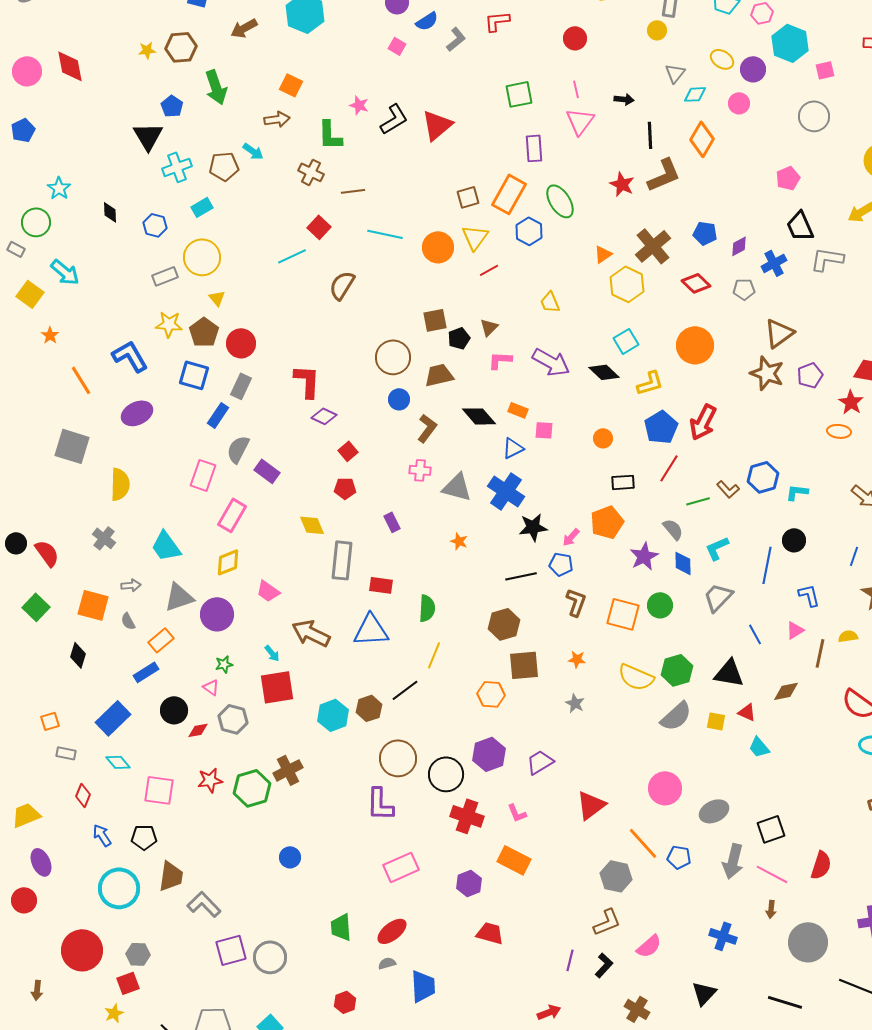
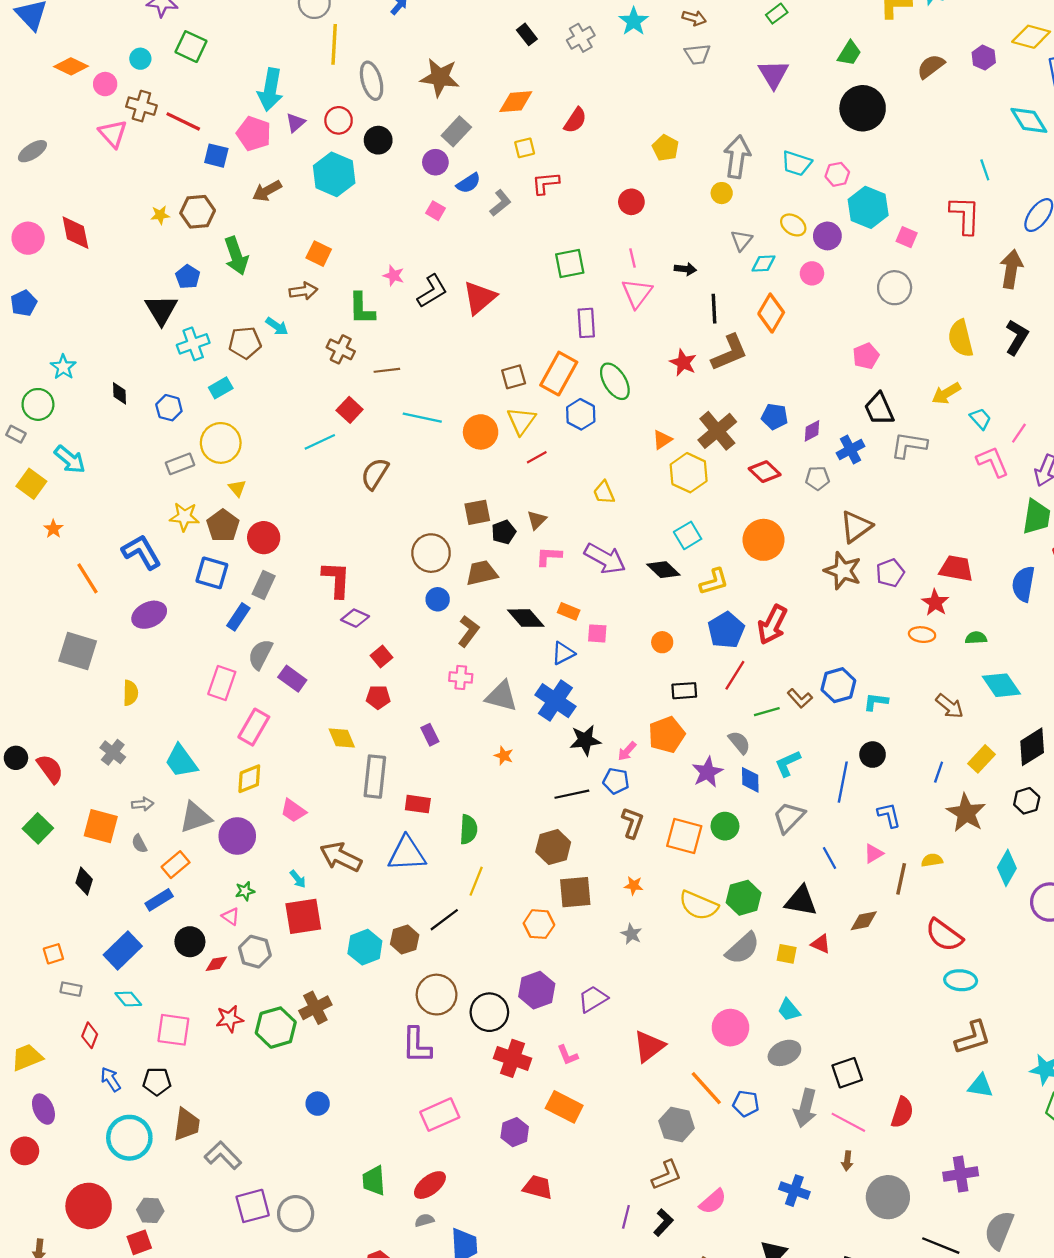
pink square: (825, 70) -> (907, 237), turned 36
yellow semicircle: (120, 484) -> (130, 693), size x0.7
cyan trapezoid: (759, 747) -> (789, 1010), moved

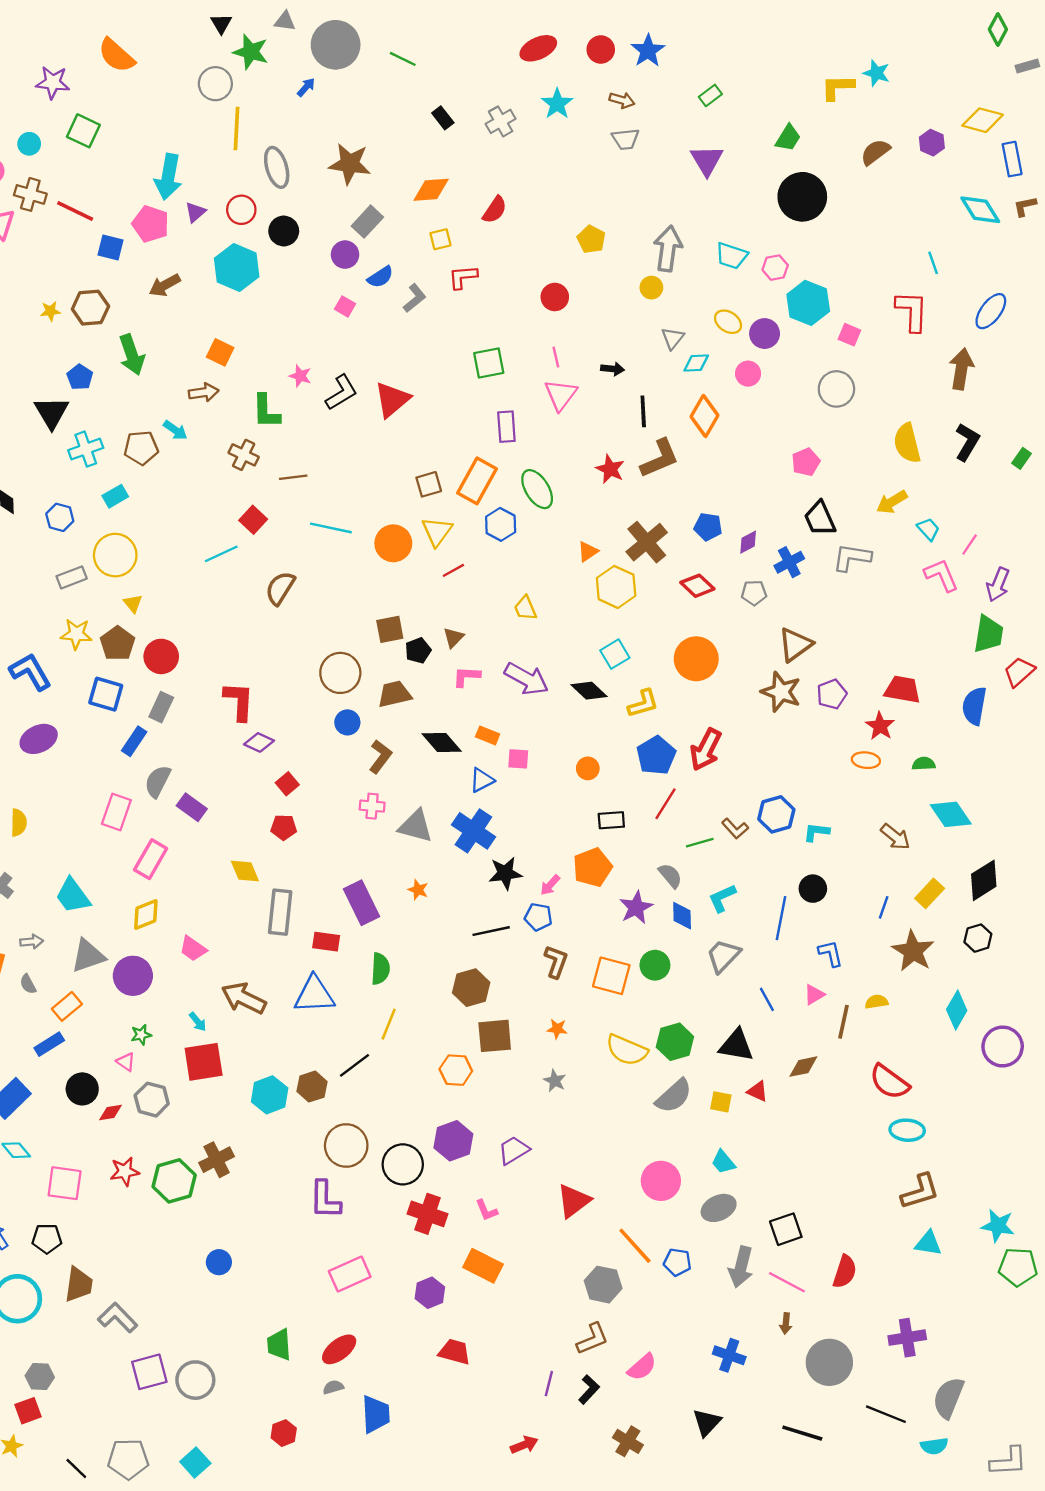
purple rectangle: (430, 735) -> (362, 903), moved, size x1.8

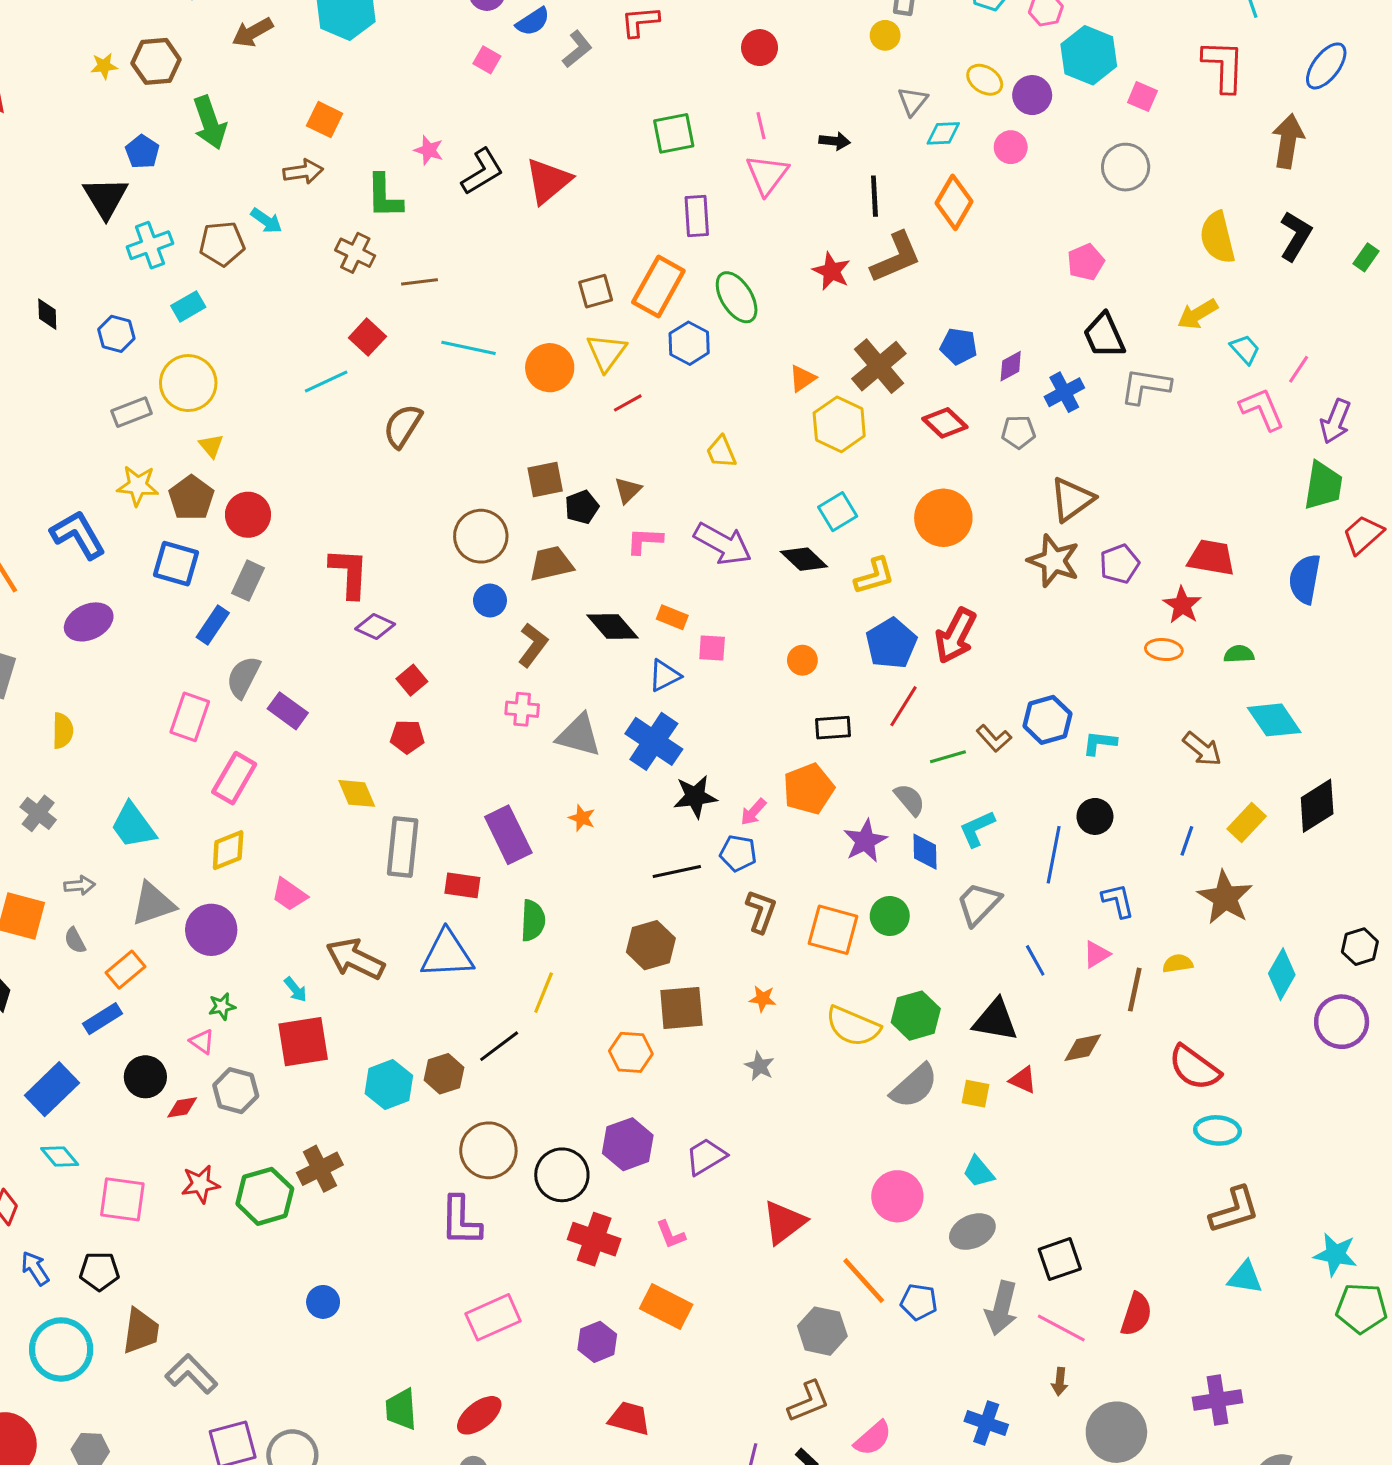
black hexagon: (978, 938) -> (1360, 947), moved

